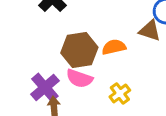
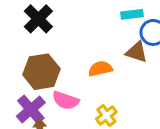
brown hexagon: (79, 50) -> (41, 72), moved

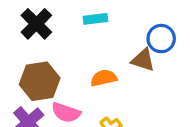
cyan rectangle: (132, 14) -> (95, 19), moved

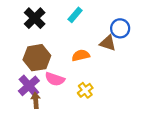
cyan rectangle: (95, 19) -> (75, 15), turned -42

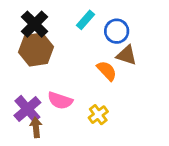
blue circle: (120, 28) -> (117, 31), moved
orange semicircle: (81, 55) -> (107, 71), moved, turned 60
brown hexagon: (37, 58) -> (36, 50), moved

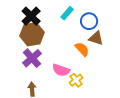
pink semicircle: (60, 100) -> (61, 70), moved
purple cross: (27, 109) -> (32, 58), moved

